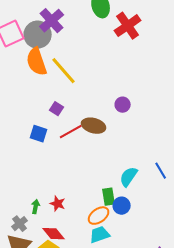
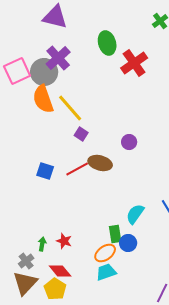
purple square: (57, 109) -> (81, 134), moved

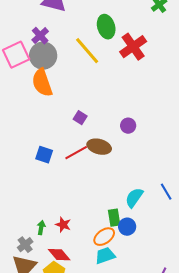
purple cross: (58, 58) -> (40, 36), moved, size x0.7
yellow line: (70, 108) -> (87, 51), moved

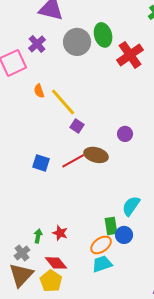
yellow line: (87, 51) -> (63, 102), moved
gray circle: (43, 56) -> (77, 42), moved
orange semicircle: (42, 83) -> (39, 91), size x0.5

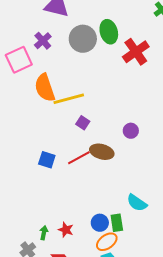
orange semicircle: (39, 91) -> (45, 88), size x2.0
yellow line: (63, 102) -> (69, 99), turned -64
cyan semicircle: (131, 206) -> (137, 203), turned -90
blue circle: (124, 235) -> (100, 223), moved

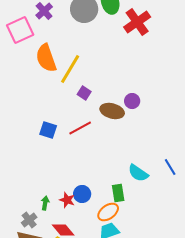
yellow line: (69, 99) -> (70, 69), turned -44
brown ellipse: (102, 152) -> (112, 111), moved
blue circle: (100, 223) -> (82, 194), moved

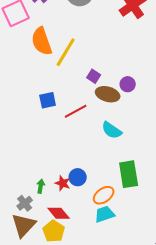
purple square: (84, 93) -> (94, 76), moved
blue square: (48, 130) -> (48, 100), moved, turned -30
cyan semicircle: (138, 173) -> (112, 130), moved
green rectangle: (118, 193) -> (129, 174), moved, size x1.5

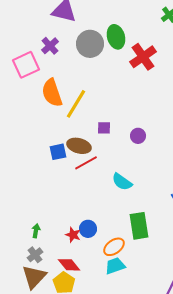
purple square: (94, 76) -> (104, 128), turned -32
brown ellipse: (108, 94) -> (79, 146), moved
green arrow: (41, 186) -> (36, 231), moved

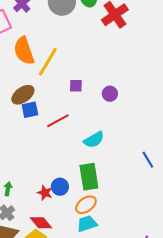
brown ellipse: (79, 146) -> (23, 95), moved, turned -50
cyan semicircle: (122, 182) -> (94, 140), turned -65
green rectangle: (139, 226) -> (89, 177), moved

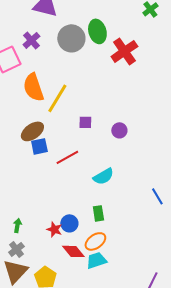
green rectangle: (89, 177) -> (98, 213), size x0.6
red diamond: (41, 223) -> (73, 251), moved

